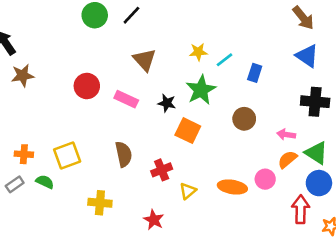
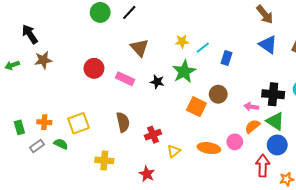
black cross: (315, 102) -> (273, 94), moved
orange square: (188, 131) -> (196, 107), moved

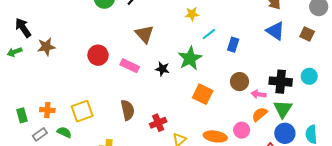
black arrow: (30, 34) -> (23, 28), moved
yellow star: (182, 41) -> (192, 14), moved
brown circle: (218, 94) -> (239, 82), moved
green triangle: (275, 121) -> (283, 109), turned 30

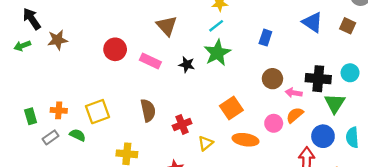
cyan line: (209, 34) -> (216, 26), moved
orange square: (203, 94) -> (231, 108), moved, turned 30
green triangle: (283, 109) -> (335, 103), moved
pink circle: (242, 130) -> (274, 123), moved

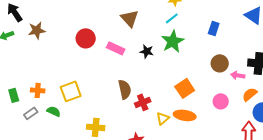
brown semicircle: (148, 110) -> (125, 89), moved
orange semicircle: (295, 115) -> (250, 94), moved
orange ellipse: (245, 140) -> (185, 115), moved

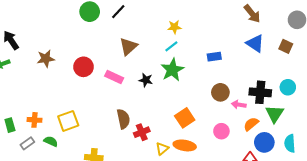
brown triangle: (130, 18) -> (128, 46), turned 30
blue rectangle: (214, 28) -> (214, 57), turned 64
brown star: (37, 30) -> (46, 59), moved

